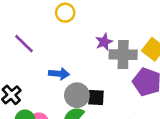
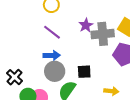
purple line: (24, 44) -> (52, 32), moved
gray circle: (77, 95) -> (55, 71), moved

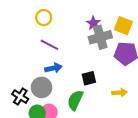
purple star: (86, 25) -> (94, 23), moved
gray circle: (55, 71) -> (42, 87), moved

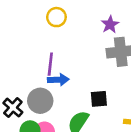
purple star: (94, 23) -> (110, 24), moved
purple line: (49, 45) -> (50, 64), moved, turned 60

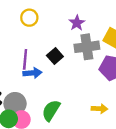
black square: (99, 99) -> (55, 56), moved, turned -35
gray circle: (40, 101) -> (15, 104), moved

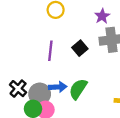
blue arrow: (32, 73) -> (58, 87), moved
green semicircle: (51, 110) -> (78, 89), moved

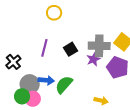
purple star: (102, 16) -> (93, 59), moved
black cross: (18, 89) -> (13, 62), moved

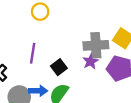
black square: (70, 49) -> (59, 67), moved

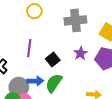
gray cross: (96, 45) -> (75, 20), moved

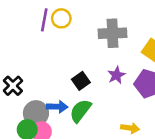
purple line: (29, 48) -> (44, 20), moved

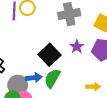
black square: (81, 81) -> (49, 55), size x1.5

